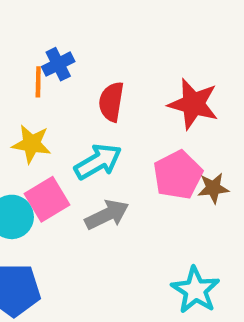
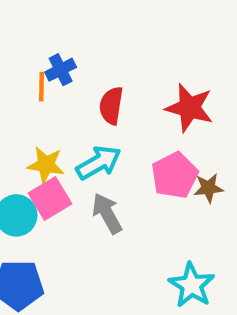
yellow star: (32, 144) -> (46, 165), moved
gray arrow: (107, 215) -> (107, 213), turned -93

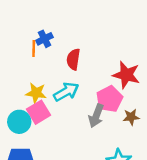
red star: (189, 108) -> (126, 75), moved
brown star: (208, 188) -> (131, 117), moved
gray arrow: (107, 213) -> (96, 116), moved, turned -130

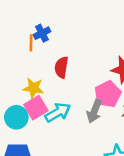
red semicircle: (73, 59) -> (61, 67), moved
cyan arrow: (66, 92) -> (58, 112), moved

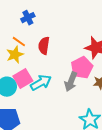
orange line: (31, 43) -> (19, 42), moved, turned -56
yellow star: (33, 88) -> (15, 55), moved, turned -30

